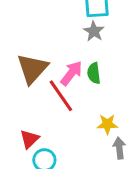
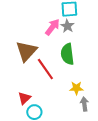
pink arrow: (71, 73) -> (52, 27), moved
green semicircle: (94, 73) -> (67, 54), size x1.5

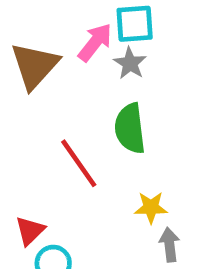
pink arrow: (52, 27) -> (95, 42), moved
brown triangle: (26, 51) -> (35, 66), moved

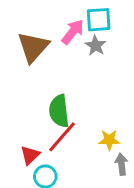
green semicircle: (130, 128) -> (59, 111), moved
red line: (79, 163) -> (62, 137), moved, turned 76

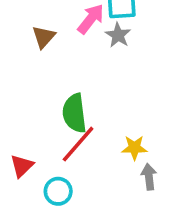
brown triangle: (33, 47) -> (44, 37), size x0.6
red triangle: (30, 155) -> (22, 166), moved

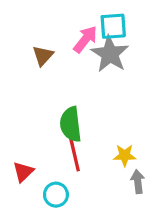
gray star: (118, 35) -> (110, 54), size x1.6
red line: (78, 144) -> (74, 152), turned -54

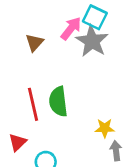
cyan square: (113, 26) -> (95, 17), turned 30
red line: (74, 152) -> (33, 104), moved

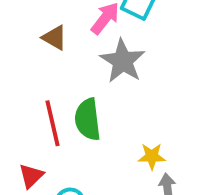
gray star: (92, 41) -> (123, 61), moved
brown triangle: (34, 43) -> (54, 38), turned -42

